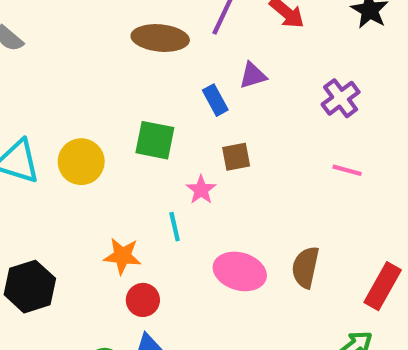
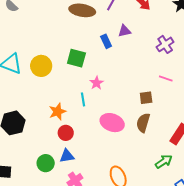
brown square: (236, 157) -> (146, 98), moved
orange star: (122, 256) -> (57, 112), turned -30

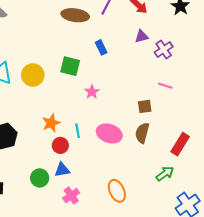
purple triangle: (124, 31) -> (142, 36), moved
cyan line: (83, 99) -> (78, 131), moved

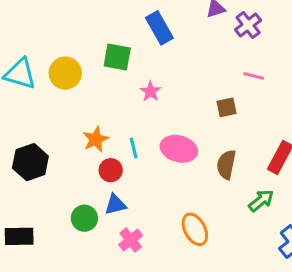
blue rectangle: (101, 47) -> (159, 28), size x1.5
brown semicircle: (142, 133) -> (226, 165), moved

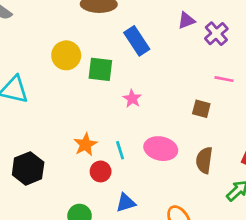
yellow circle: (65, 73) -> (66, 55), moved
brown square: (227, 107) -> (201, 109), turned 30
blue triangle: (115, 205) -> (126, 203), moved

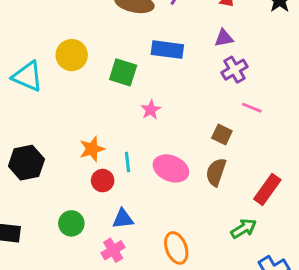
purple cross: (216, 34) -> (235, 70), moved
blue rectangle: (137, 41) -> (167, 50), turned -60
yellow circle: (66, 55) -> (72, 55), moved
brown semicircle: (204, 160) -> (216, 172), moved

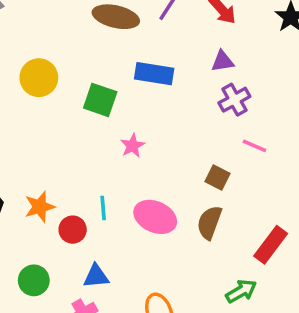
orange star: (92, 149) -> (40, 207), moved

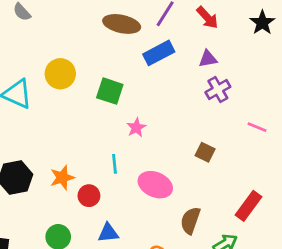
blue rectangle: (154, 74) -> (159, 53), moved, turned -36
pink line: (254, 146) -> (257, 127), moved
cyan line: (103, 208) -> (115, 164), moved
brown semicircle: (209, 223) -> (190, 220), moved

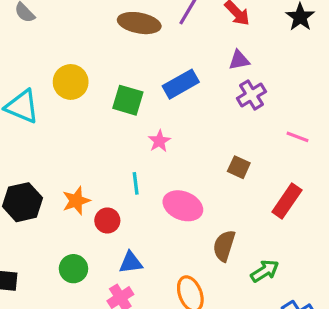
blue rectangle: (159, 53) -> (181, 84), moved
red rectangle: (248, 206) -> (287, 201), moved

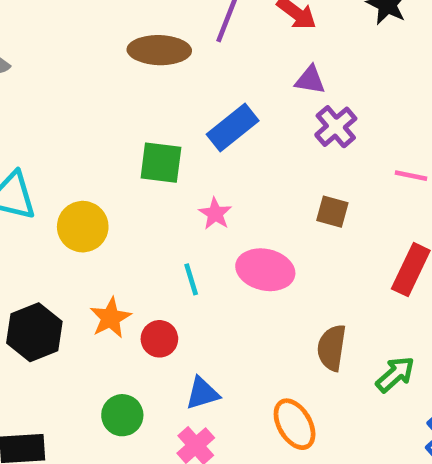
purple triangle: (239, 60) -> (310, 80), turned 30
yellow circle: (71, 82) -> (83, 227), moved
brown square: (239, 167) -> (332, 212), moved
pink ellipse: (183, 206) -> (265, 270), moved

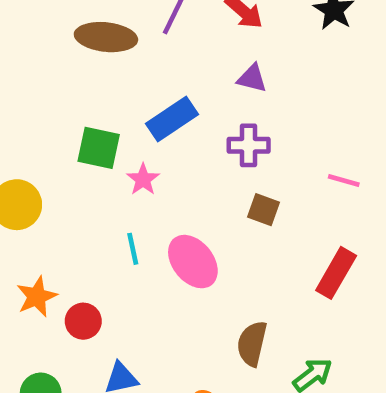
purple cross: (336, 127) -> (249, 145), moved, turned 36
pink star: (215, 214) -> (143, 179), moved
pink ellipse: (265, 270) -> (193, 262), turned 34
cyan line: (191, 279) -> (133, 249), moved

